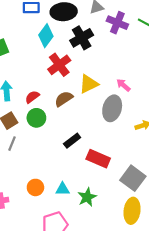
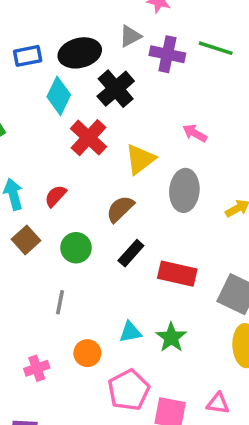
pink arrow: (123, 85) -> (195, 133), moved
brown semicircle: (64, 99) -> (120, 209), moved
green circle: (36, 118) -> (76, 248), moved
gray line: (12, 144) -> (60, 302), moved
orange circle: (35, 187) -> (87, 353), moved

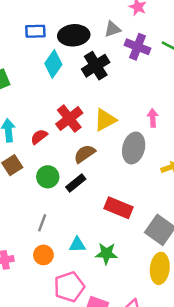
pink arrow: (195, 133) -> (153, 118), moved, turned 48
red cross: (89, 138) -> (69, 119), moved
black rectangle: (131, 253) -> (76, 183), moved
gray line: (60, 302) -> (42, 223), moved
green star: (171, 337) -> (106, 254), turned 30

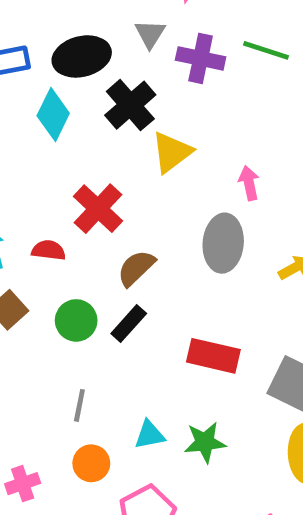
gray triangle: (112, 29) -> (150, 34), turned -30
yellow triangle: (105, 120) -> (172, 152), moved
red semicircle: (39, 137) -> (49, 250), turned 54

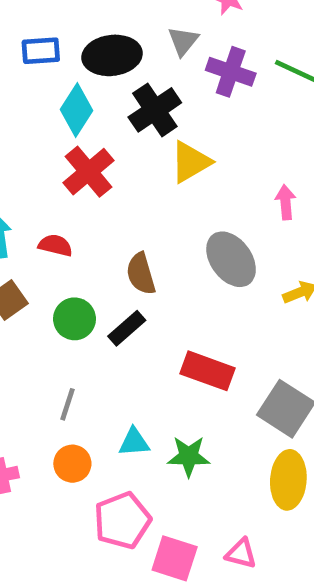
pink arrow: (249, 183) -> (286, 202), moved
red cross: (98, 209) -> (88, 172), moved
gray ellipse: (223, 243) -> (231, 259), turned -48
brown semicircle: (136, 268) -> (141, 274), turned -69

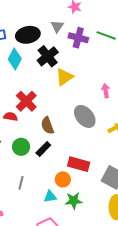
red cross: (88, 172) -> (26, 101), moved
orange circle: (72, 464) -> (63, 179), moved

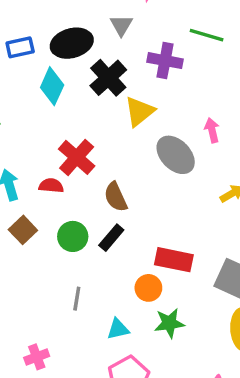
purple cross: (78, 38) -> (165, 61), moved
gray ellipse: (85, 116) -> (176, 155), moved
cyan triangle: (50, 197) -> (118, 329), moved

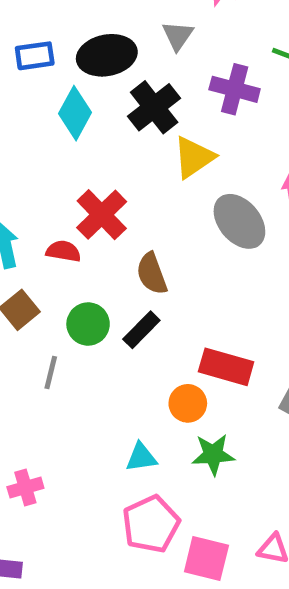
gray line: (77, 299) -> (51, 373), moved

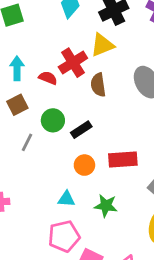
yellow triangle: (194, 157) -> (102, 45), moved
brown semicircle: (152, 274) -> (98, 85), moved
red rectangle: (226, 367) -> (123, 160), turned -32
orange circle: (188, 403) -> (84, 165), moved

